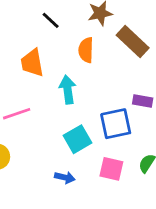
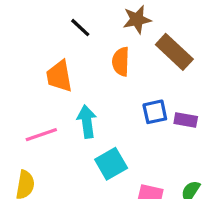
cyan arrow: (68, 90) -> (87, 122), moved
blue square: (116, 124) -> (155, 112), moved, size x0.7

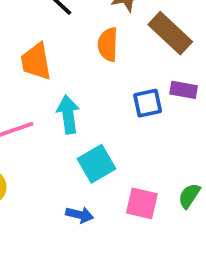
purple rectangle: (186, 120) -> (184, 90), moved

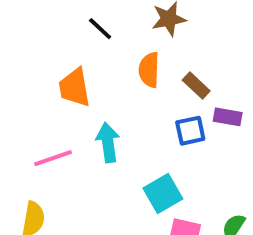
brown rectangle: (170, 33) -> (196, 86), moved, size x0.6
cyan square: (97, 164) -> (163, 193), moved

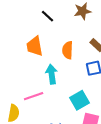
orange semicircle: (149, 70) -> (68, 50), moved
pink line: (53, 158) -> (34, 96), moved

